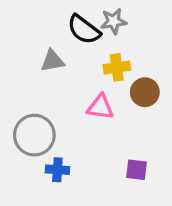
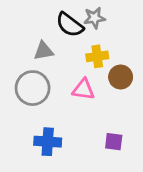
gray circle: (34, 135) -> (33, 88), moved
blue cross: (57, 170) -> (48, 142), size x1.4

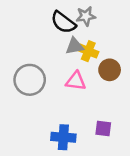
gray triangle: (44, 51) -> (75, 46), moved
yellow cross: (97, 56) -> (88, 51), turned 30
blue cross: (48, 142) -> (63, 137), moved

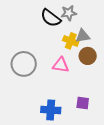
gray triangle: (75, 46) -> (83, 36), moved

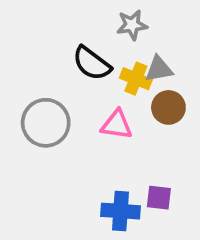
black semicircle: (51, 18) -> (92, 63), moved
blue cross: (51, 110) -> (120, 211), moved

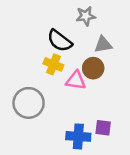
yellow cross: (136, 79) -> (53, 64), moved
brown circle: (168, 107) -> (93, 68), moved
gray circle: (46, 123) -> (29, 103), moved

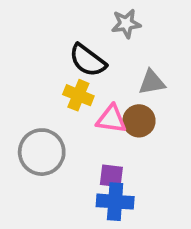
gray triangle: (103, 45) -> (152, 82), moved
brown circle: (93, 68) -> (139, 121), moved
purple square: (103, 128) -> (111, 176), moved

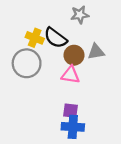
yellow cross: (78, 95) -> (35, 38), moved
brown circle: (139, 121) -> (74, 55), moved
gray circle: (42, 152) -> (27, 63), moved

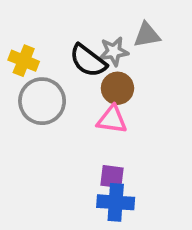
gray star: (80, 15) -> (114, 51), moved
yellow cross: (35, 38) -> (24, 61), moved
gray triangle: (96, 52) -> (147, 35), moved

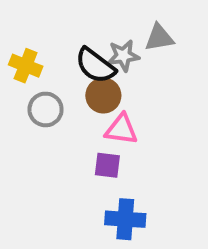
brown circle: (117, 88) -> (103, 96), moved
gray circle: (42, 101) -> (46, 109), size x0.7
purple square: (112, 177) -> (107, 165), moved

